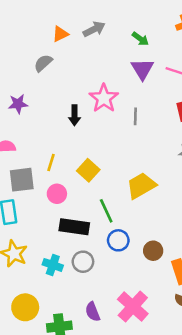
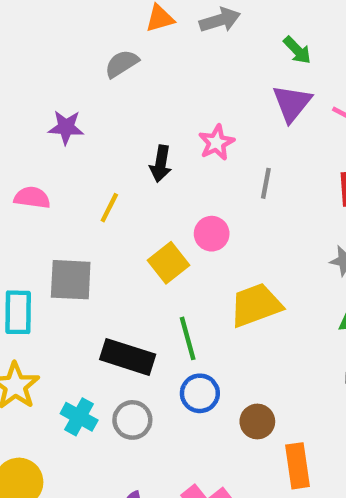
pink star: (104, 98) -> (216, 143), size x0.7
yellow line: (51, 162) -> (109, 208), moved
gray square: (22, 180) -> (71, 280), moved
pink circle: (57, 194) -> (212, 234), moved

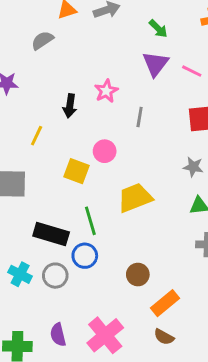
yellow square: (168, 263) -> (77, 171), turned -30
blue circle: (200, 393) -> (85, 256), moved
orange rectangle: (298, 466) -> (165, 303), turned 60

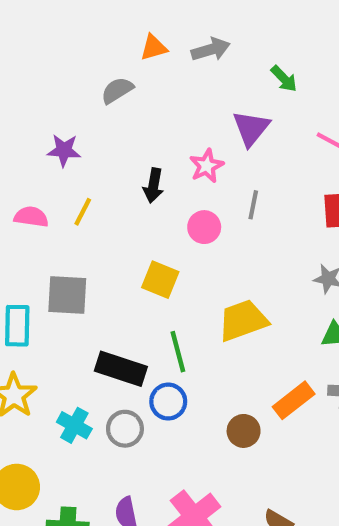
purple triangle: (155, 64) -> (251, 128), moved
yellow line: (37, 136) -> (83, 212), moved
pink circle: (105, 151) -> (204, 227), moved
orange rectangle: (165, 303) -> (294, 400), moved

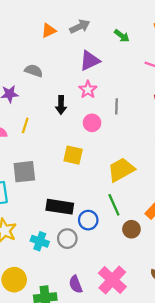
gray semicircle: (117, 90) -> (34, 71), moved, turned 60
purple triangle: (251, 128) -> (90, 61), moved, turned 35
green line: (178, 352) -> (114, 205), moved

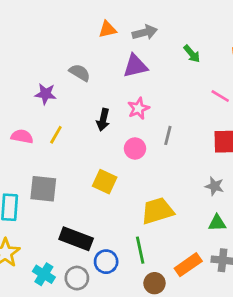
purple triangle: (90, 61) -> (135, 66), moved

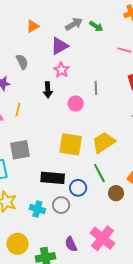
gray arrow: (145, 32) -> (74, 24), moved
gray semicircle: (80, 73) -> (22, 62), turned 49
pink star: (138, 108) -> (61, 70), moved
yellow square: (105, 182) -> (71, 144), moved, size x1.4

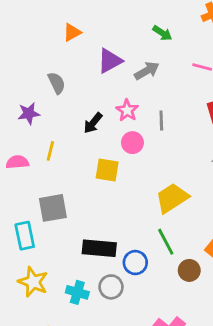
gray arrow: (74, 24) -> (147, 71), moved
pink star: (61, 70) -> (127, 110), moved
black arrow: (48, 90) -> (93, 123), turned 42
yellow square: (71, 144) -> (107, 170), moved, size x0.7

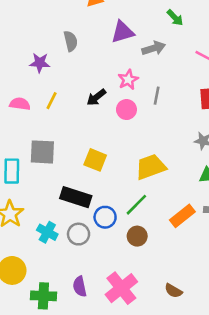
black arrow: (93, 123) -> (96, 97), moved
yellow square: (107, 170) -> (95, 160), moved
green line: (166, 242) -> (136, 205), turned 60
brown circle: (189, 270) -> (137, 236), moved

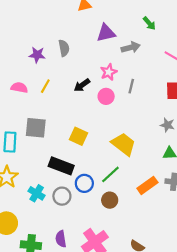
gray semicircle: (71, 41) -> (64, 48), moved
yellow trapezoid: (151, 167) -> (124, 144), turned 55

